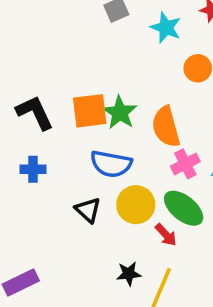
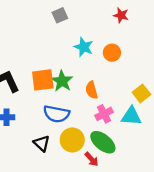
cyan star: (166, 28) -> (84, 47), moved
orange semicircle: (166, 127) -> (92, 90), size x0.7

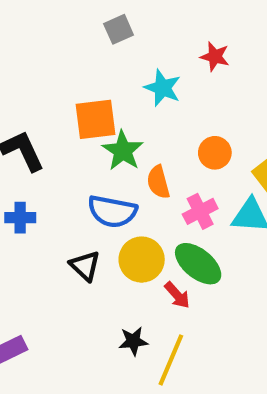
red star: (121, 15) -> (215, 57), moved
orange circle: (112, 53) -> (215, 153), moved
orange square: (43, 80) -> (96, 119), moved
orange semicircle: (92, 90) -> (158, 182), moved

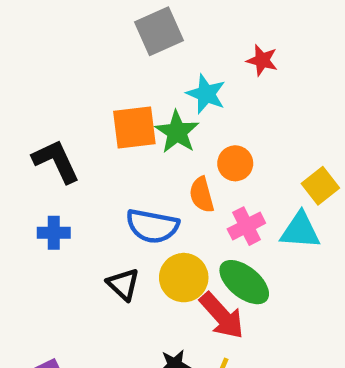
gray square: (119, 29) -> (159, 31), size x1.5
green star: (123, 151) -> (177, 132), moved
orange circle: (215, 153) -> (235, 163), moved
red arrow: (177, 295) -> (222, 316), size x1.6

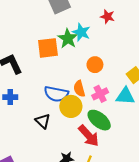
green star: (177, 132) -> (68, 39), moved
orange semicircle: (202, 195) -> (79, 89), moved
yellow circle: (184, 278) -> (71, 106), moved

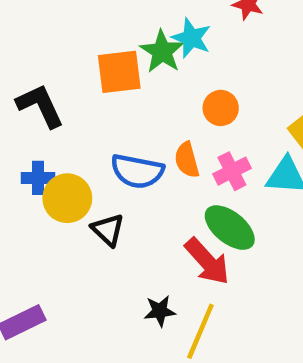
yellow circle: (71, 106) -> (67, 198), moved

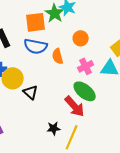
orange semicircle: (187, 160) -> (58, 56), moved
blue semicircle: (137, 171) -> (36, 46), moved

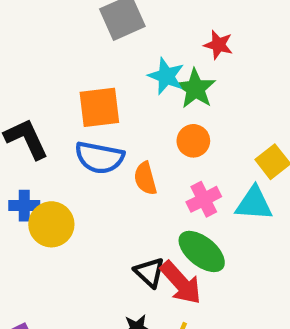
green star: (55, 13) -> (195, 89), moved
black triangle: (31, 92) -> (150, 272), moved

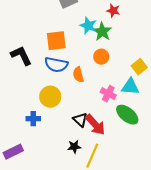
pink cross: (204, 199) -> (108, 94), moved, turned -35
blue cross: (24, 206) -> (33, 119), moved
yellow circle: (51, 224) -> (50, 97), moved
green ellipse: (202, 251) -> (127, 115), moved

